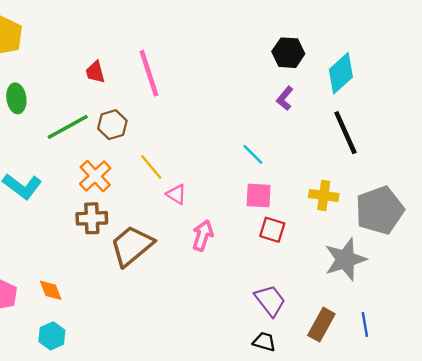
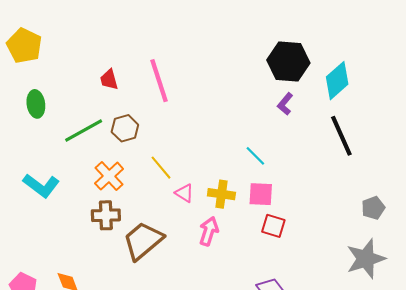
black hexagon: (288, 53) -> (288, 62), size x1.4
yellow cross: (324, 195) -> (221, 194), moved
gray pentagon: (380, 210) -> (373, 208), size x0.5
gray star: (345, 259) -> (366, 259), moved

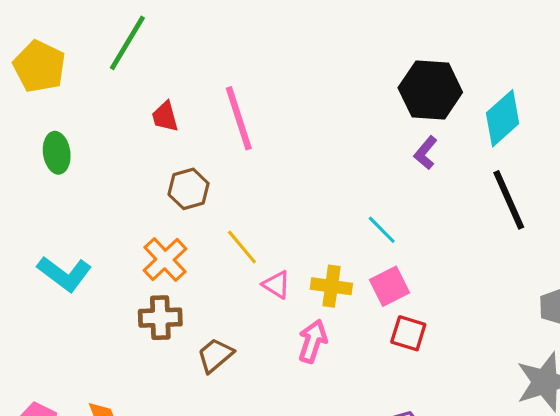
green line: (84, 130) -> (127, 43), moved, turned -30
pink square: (261, 194) -> (390, 286), turned -30
brown trapezoid: (143, 241) -> (215, 355), size x0.6

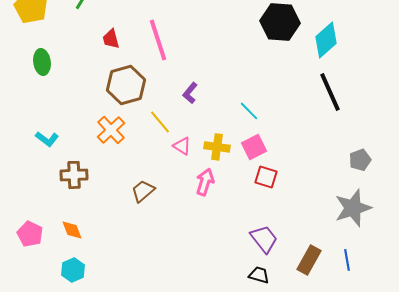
purple L-shape: (426, 153) -> (190, 93), moved
brown hexagon: (189, 189) -> (126, 85), size x1.5
cyan L-shape: (65, 274) -> (47, 139), size x0.7
brown cross: (160, 318) -> (74, 175), moved

